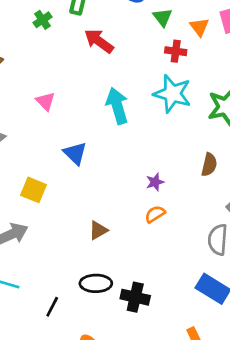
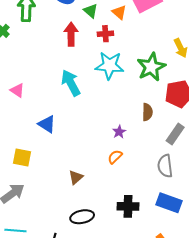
red arrow: (99, 41) -> (71, 34), moved, turned 65
purple star: (155, 182) -> (119, 132), moved
black cross: (135, 297) -> (128, 206), moved

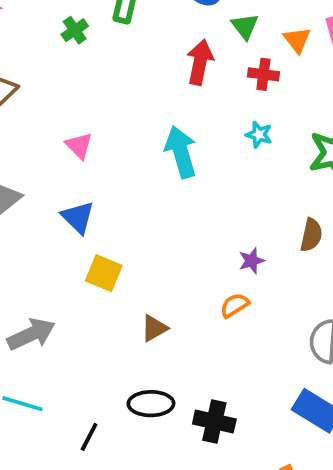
cyan star: (109, 65) -> (259, 135), size x0.5
blue triangle: (47, 124) -> (78, 217), moved
yellow square: (22, 158) -> (104, 273), moved
black cross: (128, 206) -> (214, 421), moved

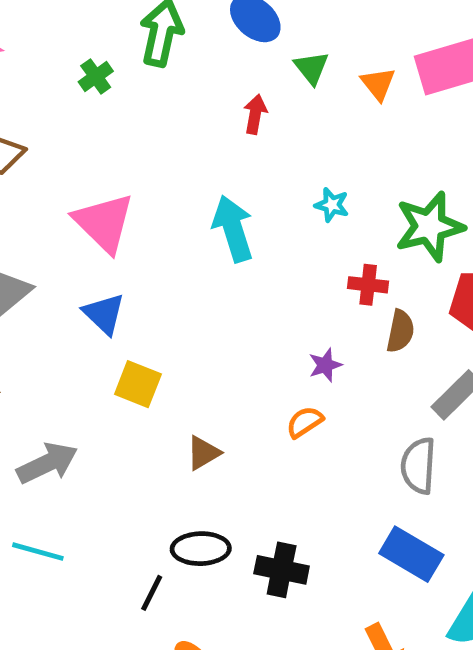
red arrow: (200, 62) -> (255, 114), size x0.7
red cross: (263, 74) -> (368, 285), moved
pink triangle: (79, 146) -> (104, 223), size x1.8
black line: (89, 437) -> (152, 593), moved

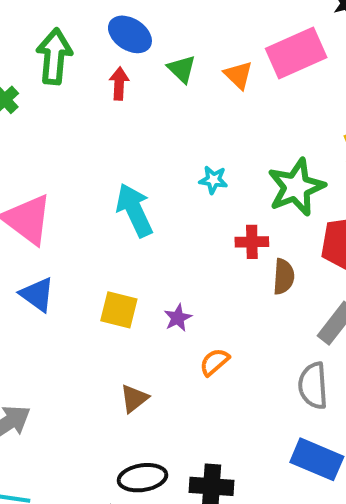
red arrow: (255, 114) -> (119, 84), moved
purple star: (325, 365) -> (178, 318), moved
yellow square: (138, 384) -> (119, 310), moved

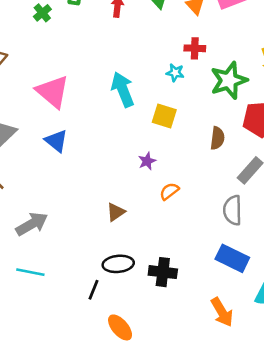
red cross: (252, 242) -> (195, 48), moved
yellow square: (119, 310) -> (164, 116), moved

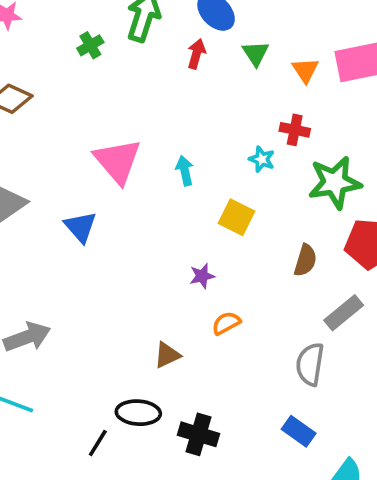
cyan arrow: (123, 90) -> (185, 171), size x0.6
pink triangle: (53, 92) -> (118, 161), moved
brown triangle: (116, 212) -> (167, 355), moved
blue rectangle: (232, 258) -> (299, 431), size x0.7

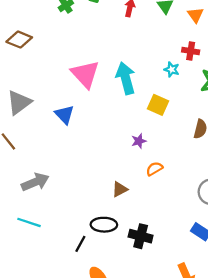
cyan arrow: (185, 171) -> (126, 78), size x1.8

